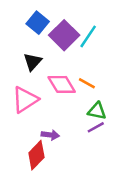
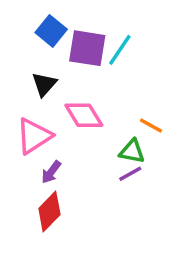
purple square: (64, 35) -> (87, 48), turned -36
orange line: (87, 83) -> (151, 126), moved
purple arrow: (50, 135) -> (51, 172), moved, turned 120

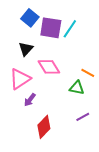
purple line: (130, 174) -> (83, 117), moved
red diamond: (49, 212) -> (44, 127), moved

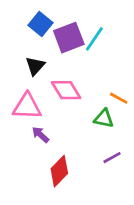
purple square: (51, 28) -> (69, 38), turned -30
pink triangle: (20, 79) -> (27, 106), turned 35
purple arrow: (30, 100) -> (40, 135), turned 96

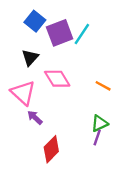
pink triangle: (27, 106) -> (23, 93), turned 40
green triangle: (104, 118) -> (100, 123), moved, turned -36
purple line: (112, 158) -> (97, 138), turned -42

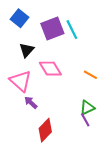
blue square: (35, 21) -> (19, 18), moved
cyan line: (82, 34) -> (72, 30), turned -60
purple line: (97, 138) -> (85, 120), turned -48

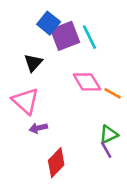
blue square: (19, 18) -> (49, 23), moved
pink diamond: (50, 69) -> (87, 82), moved
purple arrow: (31, 102) -> (38, 128), turned -56

